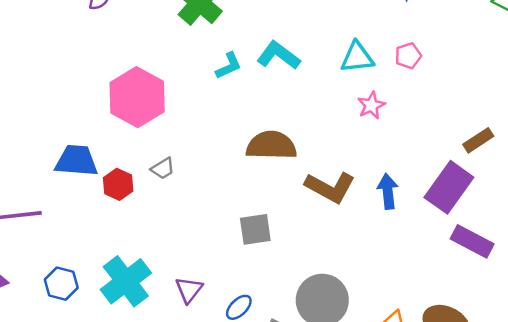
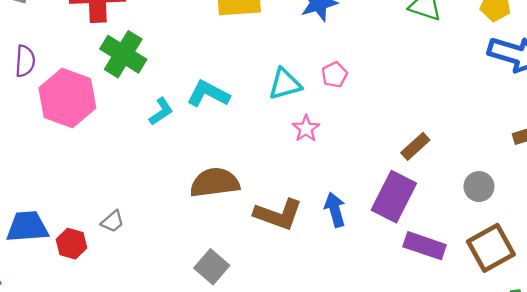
pink hexagon: (137, 97) -> (67, 98), moved
gray square: (255, 229) -> (212, 267), turned -32

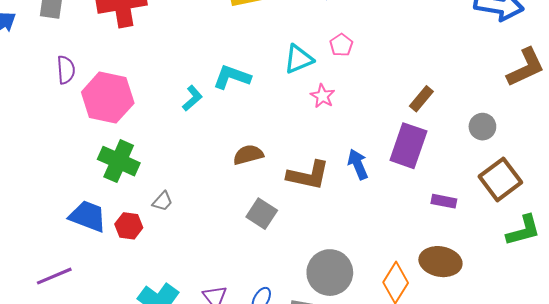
green cross: (123, 54) -> (119, 161), moved
brown semicircle: (215, 183) -> (248, 155), size x0.7
blue trapezoid: (27, 227) -> (88, 216), turned 33
purple rectangle: (425, 246) -> (444, 201), moved, size x0.7
gray square: (212, 267) -> (262, 214), moved

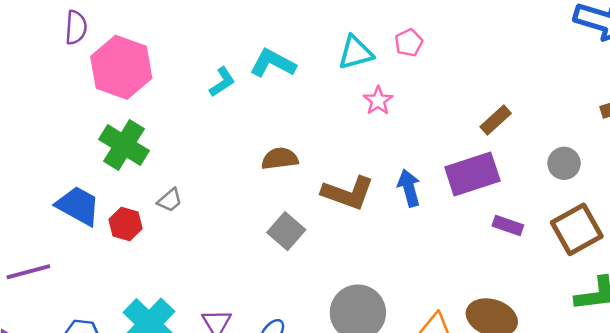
purple rectangle: (408, 146) -> (472, 174), turned 45
purple rectangle: (444, 201) -> (508, 226), moved

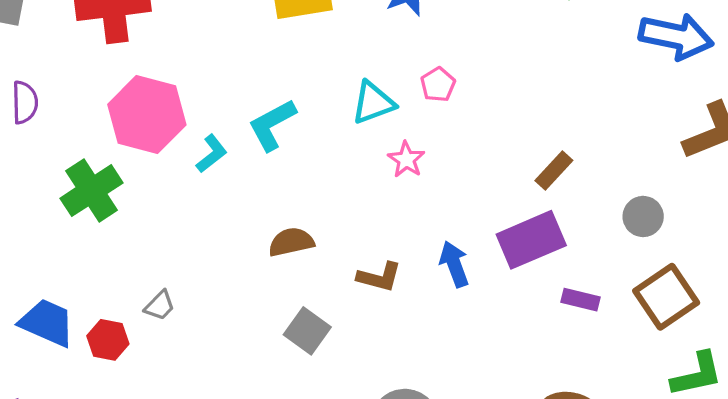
cyan L-shape: (273, 63) -> (272, 125), turned -51
pink hexagon: (121, 67) -> (147, 115), moved
green cross: (124, 145) -> (92, 191), moved, turned 30
brown L-shape: (348, 193) -> (379, 277), size x0.7

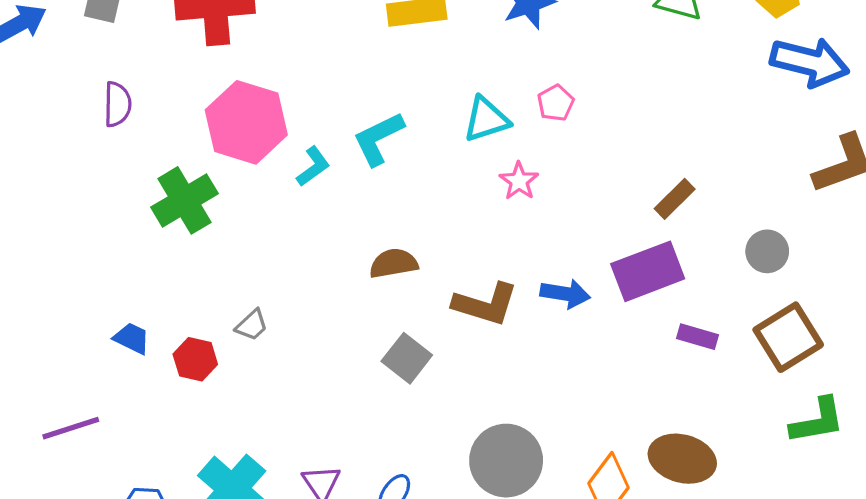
blue arrow: (454, 264) -> (565, 294), turned 117
brown L-shape: (379, 277) -> (485, 304), size x1.4
blue trapezoid: (47, 323) -> (132, 338), size x0.6

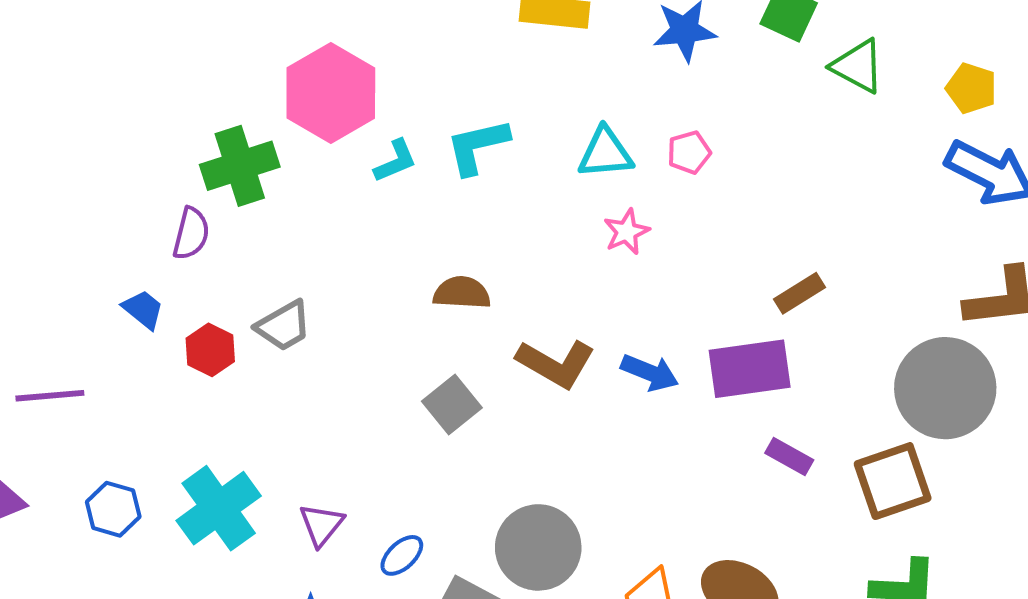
purple semicircle: (117, 104) -> (191, 234), moved
gray circle: (767, 251) -> (945, 388), moved, size x2.0
gray trapezoid: (252, 325) -> (284, 326), size x1.4

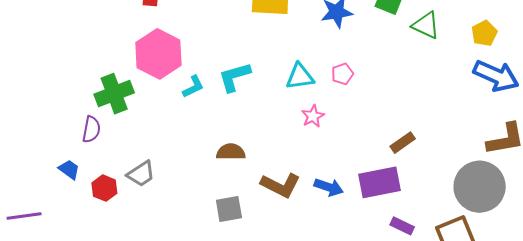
yellow pentagon: (971, 88) -> (484, 33), turned 30
gray square: (452, 404) -> (229, 209), turned 32

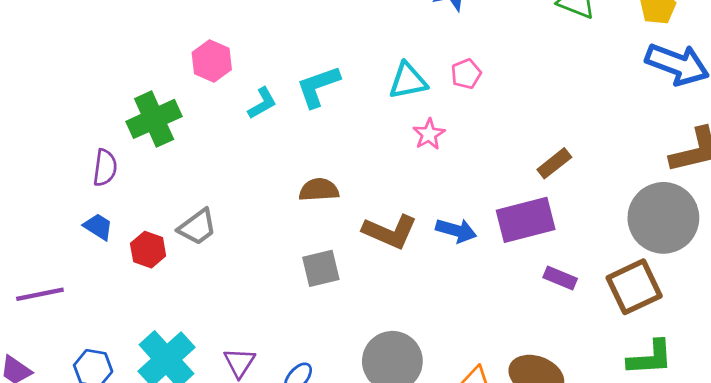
pink hexagon: (158, 54) -> (212, 61), size x0.6
purple semicircle: (91, 129) -> (105, 168), moved

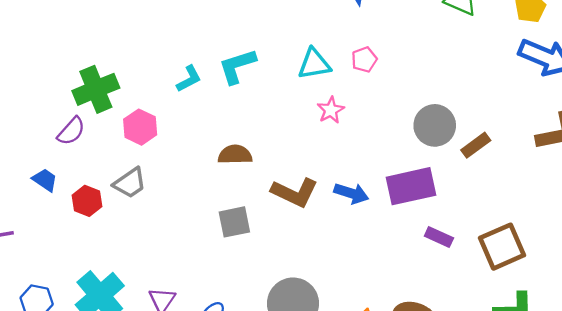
pink hexagon: (212, 61) -> (140, 127), moved
brown rectangle: (554, 163) -> (476, 145), moved
purple semicircle: (105, 168) -> (71, 131), moved, turned 32
gray circle: (663, 218) -> (435, 125), moved, size x0.7

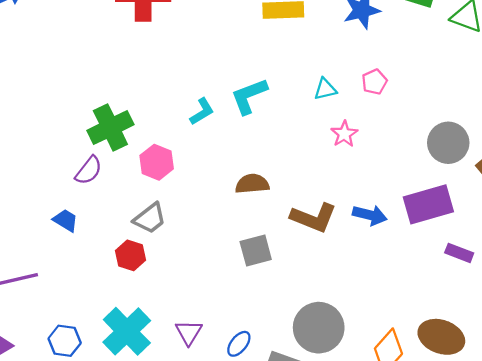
cyan triangle: (314, 64) -> (325, 89), size x0.7
red hexagon: (87, 201) -> (130, 255), moved

